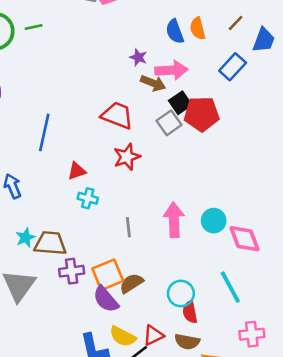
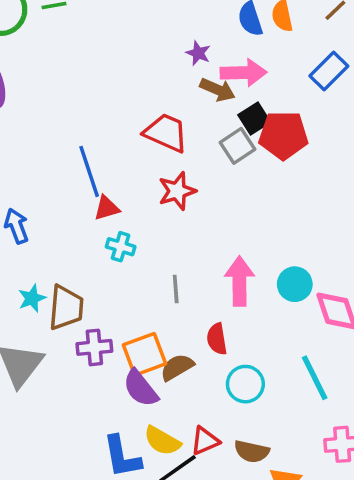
blue line: (44, 132) -> (89, 171), moved, turned -33
brown trapezoid: (50, 243) -> (66, 308), turned 88
red semicircle: (190, 312) -> (217, 339), moved

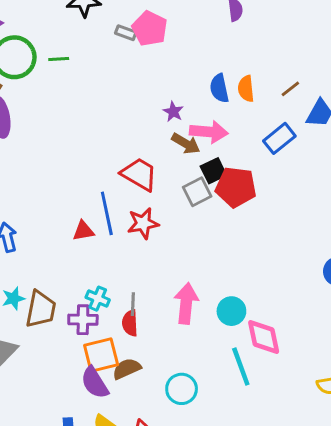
blue line: (89, 171) -> (107, 213), moved
cyan cross: (121, 247) -> (98, 299), moved
red semicircle: (217, 339) -> (130, 323), moved
purple cross: (94, 347) -> (83, 320), moved
cyan line: (315, 378) -> (241, 367), moved

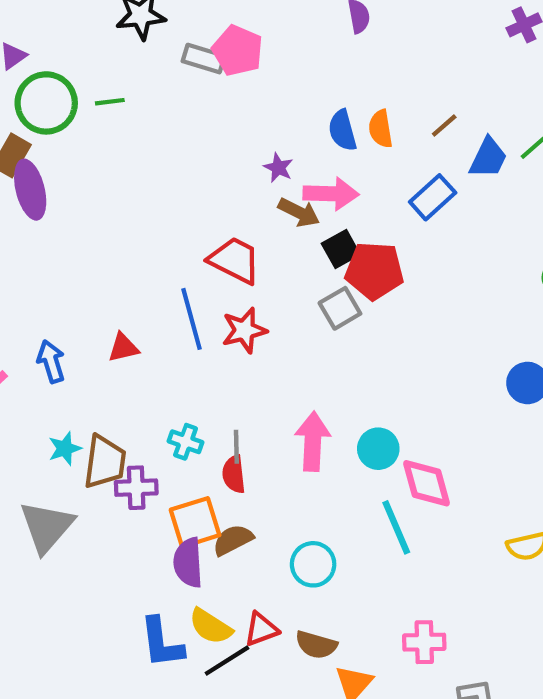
gray rectangle: (126, 33) -> (204, 59), size x1.4
gray square: (197, 192) -> (340, 308), moved
red triangle: (83, 231) -> (123, 348), moved
purple cross: (83, 320) -> (136, 488), moved
purple semicircle: (95, 383) -> (188, 563), turned 32

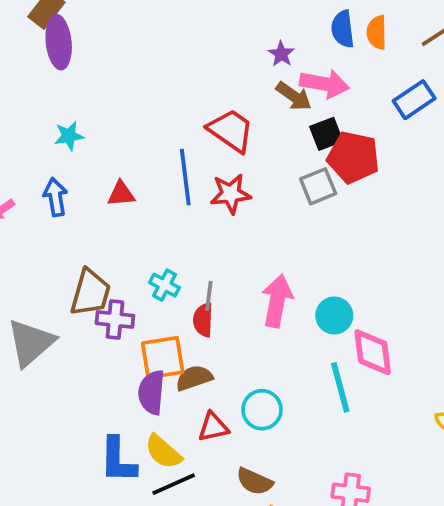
cyan star: (65, 449) -> (69, 136), moved
red triangle: (261, 629) -> (213, 427), moved

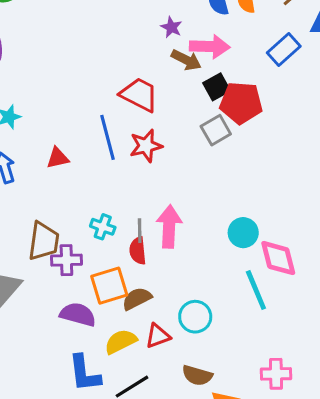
pink arrow: (277, 301) -> (169, 227), moved
purple semicircle: (151, 392) -> (78, 314), moved, turned 108
yellow semicircle: (163, 452) -> (121, 342), moved, turned 120

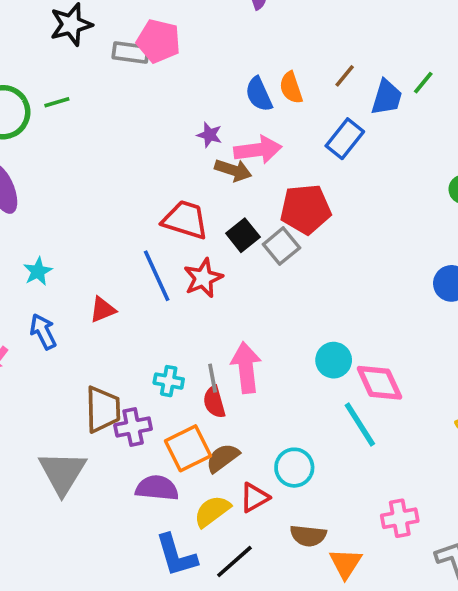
black square: (217, 87) -> (243, 235), moved

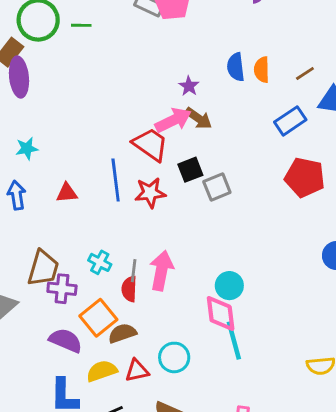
pink arrow: (258, 150) -> (173, 120), moved, turned -36
red pentagon: (306, 209) -> (305, 177), moved
pink diamond: (379, 383) -> (221, 313), moved
orange square: (188, 448) -> (98, 318), turned -30

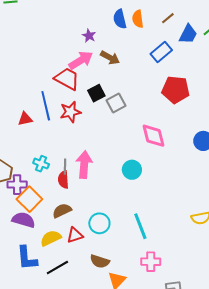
brown arrow: (198, 118) -> (110, 58), moved
red triangle: (67, 193) -> (25, 119), moved
pink diamond: (221, 313) -> (153, 136), moved
orange square: (98, 318) -> (29, 199), moved
cyan line: (234, 340) -> (140, 226), moved

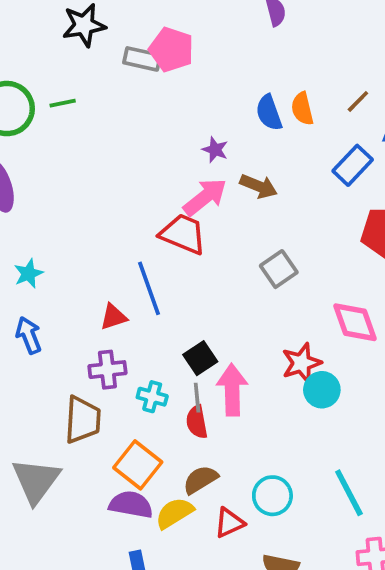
black square: (96, 93) -> (200, 358), moved
red star: (70, 112) -> (301, 363), moved
purple cross: (17, 185) -> (107, 370), moved
yellow semicircle: (51, 238) -> (174, 513), moved

